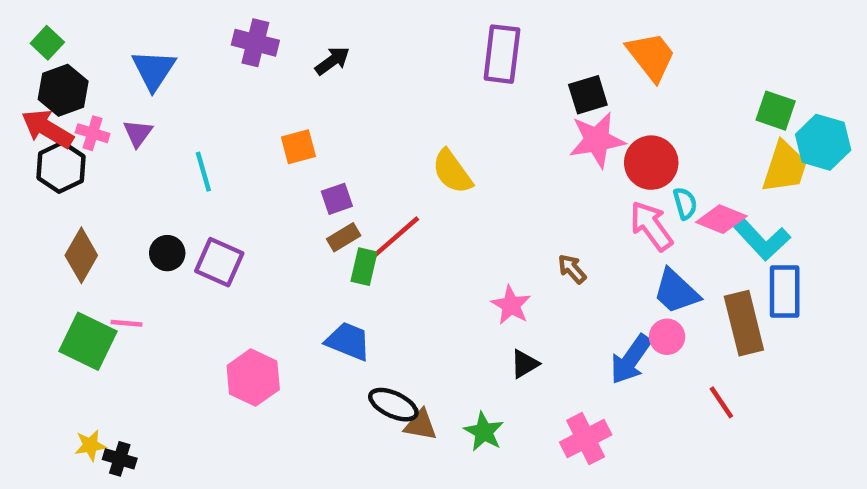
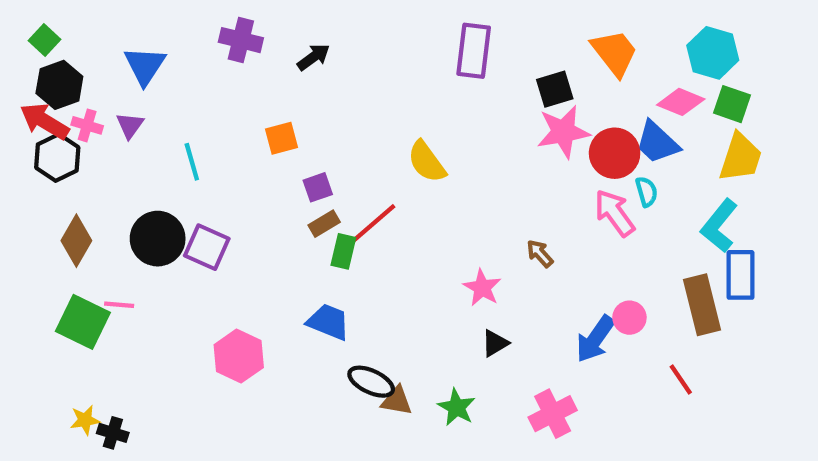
cyan hexagon: (823, 142) -> (713, 53), moved
pink diamond: (721, 219) -> (681, 102), moved
cyan L-shape: (762, 240) -> (719, 226), turned 82
black circle: (167, 253) -> (158, 239), size x1.6
blue trapezoid: (676, 292) -> (657, 143), moved

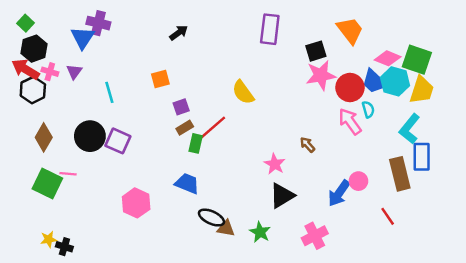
purple cross: (241, 40) -> (98, 23), moved
cyan hexagon: (713, 53) -> (395, 81), moved
green square: (732, 104) -> (417, 60), size x1.4
black triangle: (495, 343) -> (282, 196), size x1.6

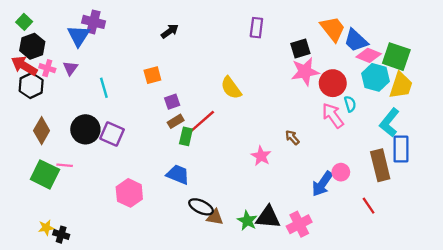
purple rectangle: (270, 29) -> (256, 28), size x0.7
blue trapezoid: (374, 81) -> (356, 40), moved
black triangle: (282, 196) -> (268, 217), moved, turned 36

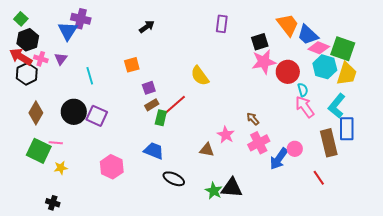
pink arrow: (333, 116) -> (305, 107), moved
brown triangle: (215, 217) -> (207, 150), moved
pink cross: (299, 224) -> (259, 143), moved
yellow star: (46, 228) -> (61, 168), moved

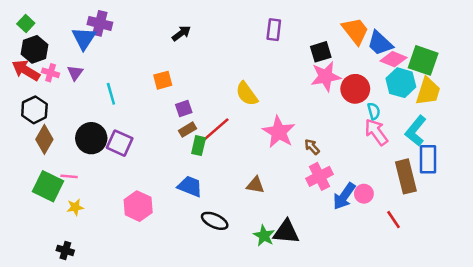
black hexagon: (27, 74) -> (34, 110), moved
pink star: (226, 135) -> (279, 132), moved, size x1.5
pink circle: (295, 149) -> (364, 194), moved

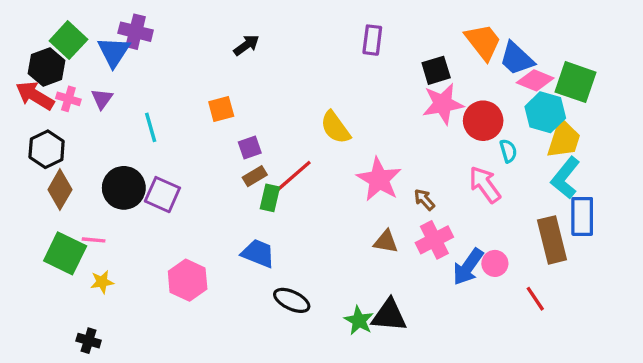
green square: (26, 23) -> (68, 40), moved, size x1.5
yellow trapezoid: (428, 91) -> (564, 139), moved
pink arrow: (376, 132) -> (485, 185), moved
brown triangle: (255, 185) -> (386, 242), moved

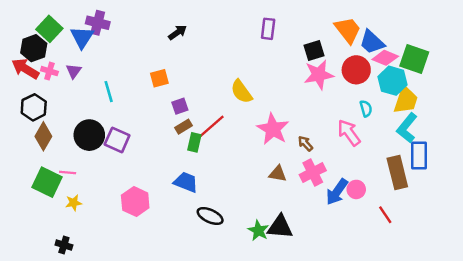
red circle: (483, 121) -> (356, 70), moved

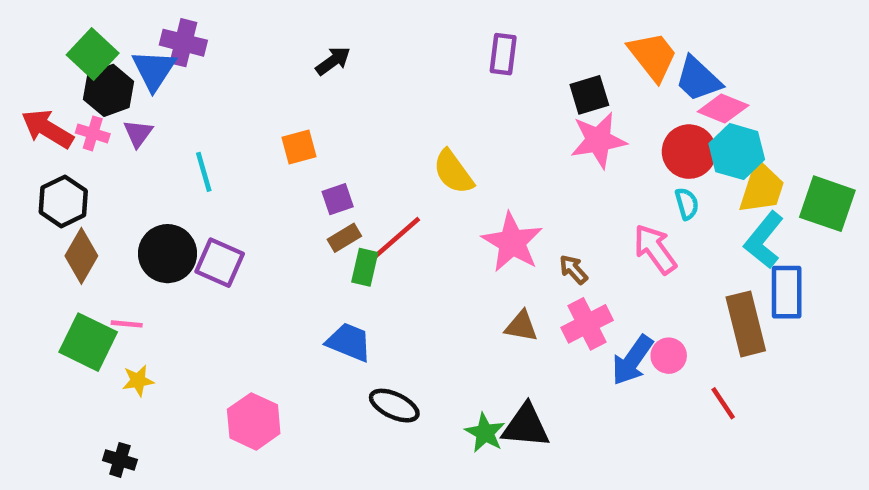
black hexagon: (34, 48) -> (109, 90), moved
green square: (414, 59) -> (827, 204), moved
red circle: (356, 70) -> (689, 152), moved
pink hexagon: (135, 202) -> (254, 421), moved

